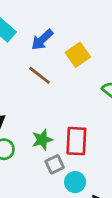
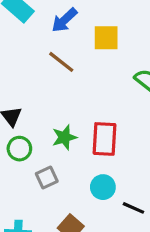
yellow square: (78, 55) -> (106, 38), turned 35
gray square: (55, 164) -> (47, 177), moved

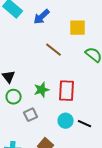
yellow square: (106, 38) -> (78, 28), moved
brown line: (61, 62) -> (54, 50), moved
black line: (133, 208) -> (85, 124), moved

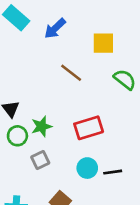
green star: (42, 90) -> (42, 126), moved
red rectangle: (67, 91) -> (89, 128), turned 70
black line: (85, 124) -> (113, 172), turned -32

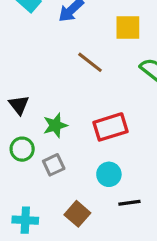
green circle: (17, 136) -> (22, 149), moved
black line: (113, 172) -> (129, 203), moved

